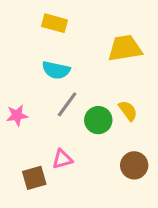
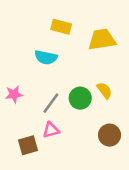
yellow rectangle: (55, 23) -> (61, 27), moved
gray line: (67, 104) -> (51, 103), moved

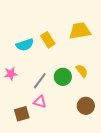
yellow rectangle: (61, 27) -> (48, 40), moved, turned 42
cyan semicircle: (46, 57) -> (25, 45), moved, turned -30
pink triangle: (51, 130) -> (40, 102), turned 32

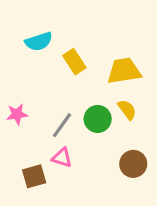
yellow trapezoid: (80, 31) -> (124, 71), moved
cyan semicircle: (25, 45) -> (39, 41), moved

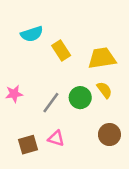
pink triangle: (62, 158) -> (56, 138), moved

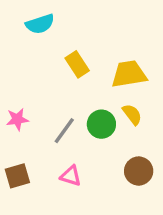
cyan semicircle: (32, 34) -> (40, 24), moved
brown square: (28, 145) -> (17, 176), moved

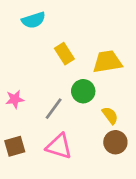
yellow semicircle: (132, 114) -> (110, 115), moved
green circle: (101, 124) -> (83, 91), moved
pink triangle: (71, 176) -> (59, 146), size x1.5

